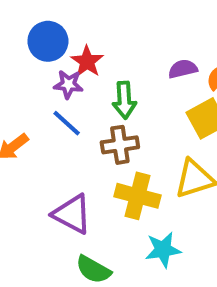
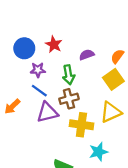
red star: (87, 62) -> (54, 44), moved
purple semicircle: (183, 69) -> (87, 55), moved
purple triangle: (72, 214) -> (47, 112), moved, turned -35

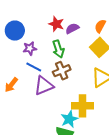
red star: (54, 44) -> (56, 24), moved
yellow cross: (81, 125) -> (82, 106), moved
cyan star: (98, 152) -> (69, 119), moved

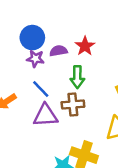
purple semicircle: (72, 29) -> (58, 51), moved
purple star: (30, 48) -> (35, 59), moved

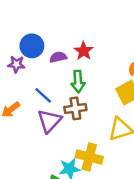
purple star: (35, 59) -> (16, 64), moved
purple triangle: (45, 115) -> (49, 121), turned -40

